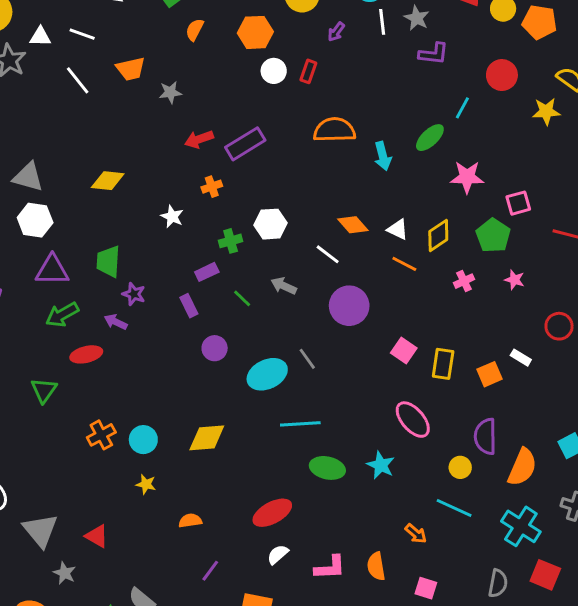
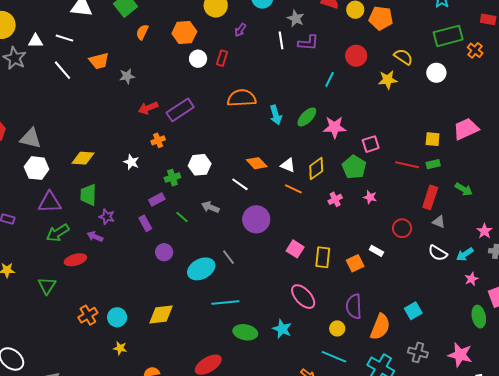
white line: (382, 22) -> (281, 40), moved
green ellipse: (430, 138) -> (307, 117), moved
yellow diamond: (108, 181) -> (83, 158), moved

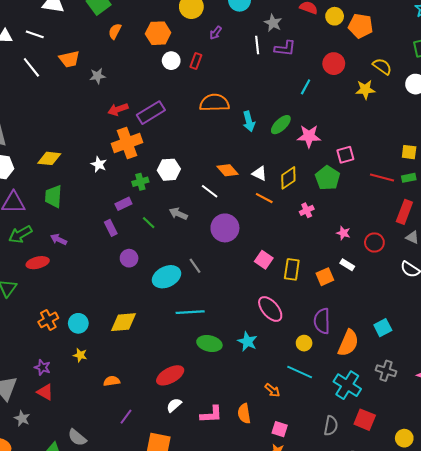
orange cross: (158, 140) -> (127, 143), size x2.0
pink star: (370, 197) -> (343, 233), moved
purple star: (107, 217) -> (42, 367), moved

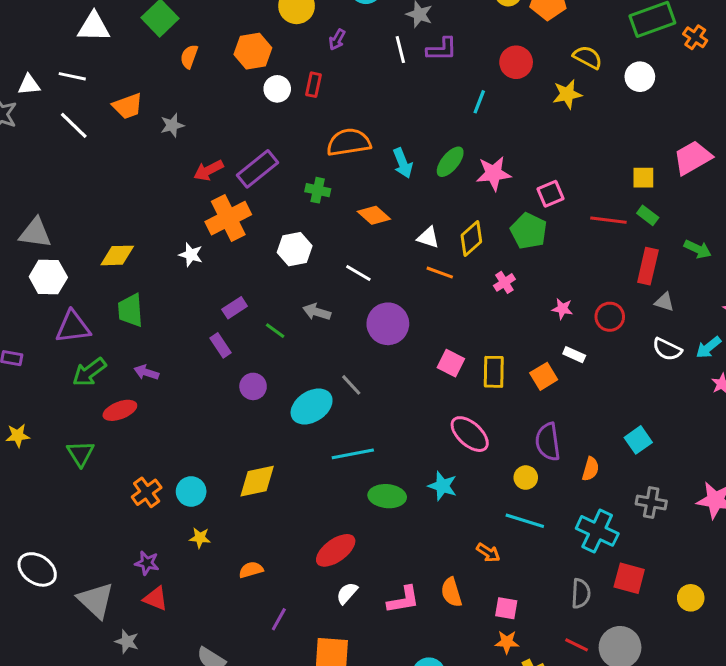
orange diamond: (228, 170) -> (374, 215), moved
green rectangle: (409, 178) -> (648, 215), turned 56
green cross: (140, 182) -> (318, 190), moved, turned 35
orange semicircle: (348, 343) -> (591, 469), size x0.6

